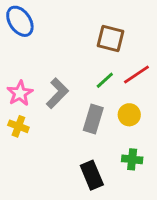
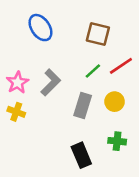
blue ellipse: (20, 21) -> (40, 28), moved

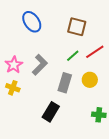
green cross: (117, 141) -> (99, 115), moved
black rectangle: (81, 155) -> (51, 112), moved, turned 54

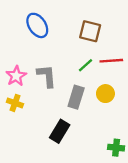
red line: (95, 52) -> (111, 61), turned 30
gray L-shape: (40, 65) -> (47, 76), turned -50
green cross: (99, 115) -> (116, 148), moved

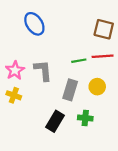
brown square: (90, 31) -> (104, 29), moved
green line: (85, 65) -> (79, 61), turned 32
green cross: (116, 148) -> (85, 118), moved

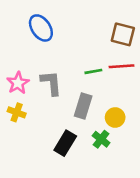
yellow circle: (97, 87) -> (115, 117), moved
green cross: (85, 118) -> (101, 139), turned 32

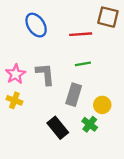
brown square: (123, 34) -> (108, 17), moved
red line: (122, 66) -> (81, 34), moved
black rectangle: (65, 143) -> (58, 128), turned -70

